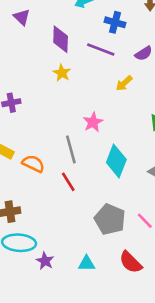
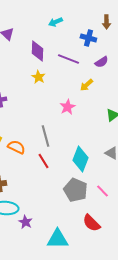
blue cross: (115, 22) -> (88, 38), moved
pink star: (93, 122) -> (67, 107), moved
cyan diamond: (116, 161) -> (80, 159), moved
cyan triangle: (86, 264) -> (57, 239), moved, size x1.6

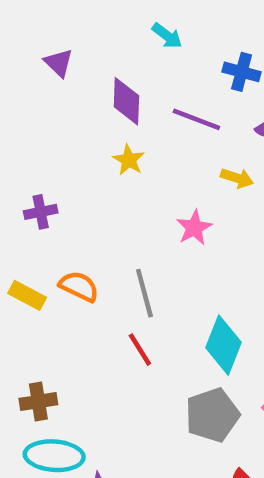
cyan arrow: (55, 22) -> (167, 36), turned -120
yellow arrow: (86, 85) -> (237, 178), turned -120
orange semicircle: (16, 147) -> (79, 286), moved
gray pentagon: (75, 190) -> (212, 415), turned 30

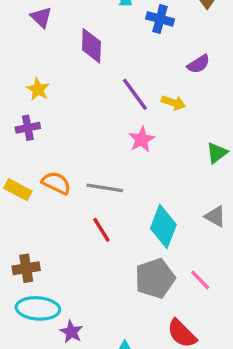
blue cross: (242, 72) -> (160, 19), moved
purple line: (196, 119) -> (135, 94), moved, turned 33
yellow star: (129, 160) -> (38, 89), moved
gray line: (144, 293) -> (105, 188), turned -66

